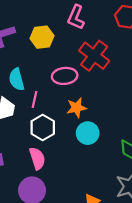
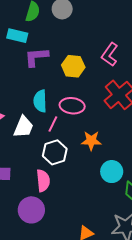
pink ellipse: (65, 76) -> (72, 106), moved
cyan circle: (88, 133) -> (112, 172), moved

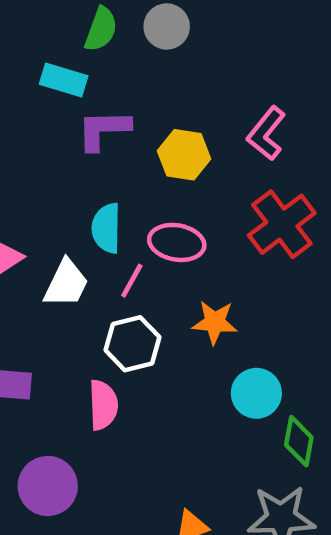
purple circle: (31, 210) -> (48, 486), moved

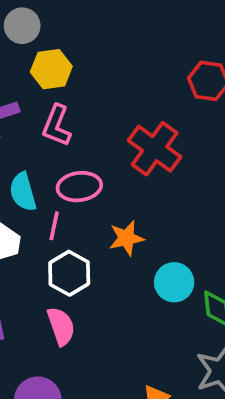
pink L-shape: (266, 133) -> (57, 126), moved
yellow hexagon: (184, 155) -> (51, 69), moved

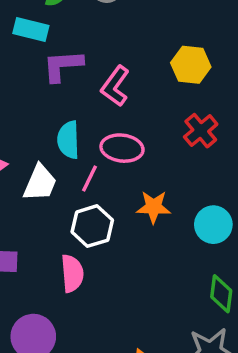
yellow hexagon: (51, 69) -> (191, 65), moved
red cross: (155, 149) -> (201, 131), size x0.7
cyan circle: (174, 282) -> (213, 225), moved

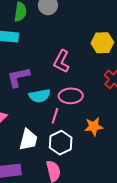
purple L-shape: (63, 66) -> (18, 77), moved
cyan semicircle: (68, 140) -> (40, 96), turned -90
white trapezoid: (40, 183) -> (28, 140), moved

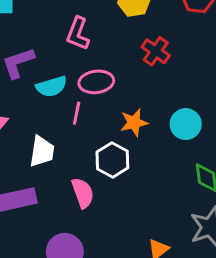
white hexagon: (61, 143) -> (112, 160), moved

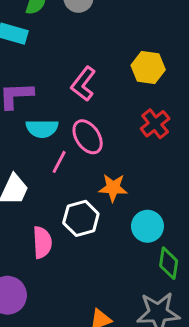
pink ellipse: (96, 82) -> (88, 137), turned 48
cyan circle: (186, 124) -> (147, 226), moved

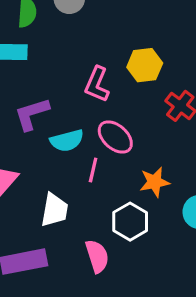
yellow hexagon: (148, 67) -> (145, 65), moved

